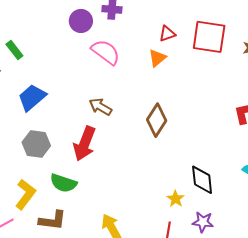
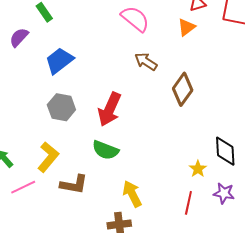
brown arrow: (100, 107) -> (146, 61), moved
green semicircle: (63, 183) -> (105, 150), moved

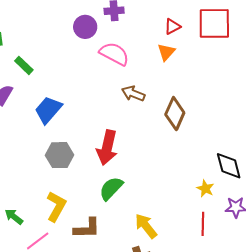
green semicircle: (105, 150) -> (111, 188), turned 124

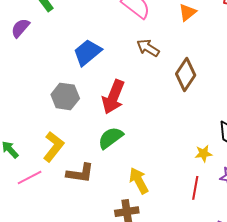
blue trapezoid: (48, 110) -> (87, 52), moved
yellow star: (205, 189) -> (203, 153), turned 30

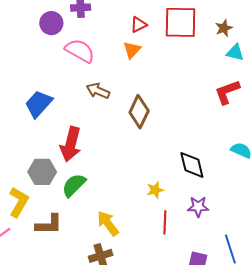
gray hexagon: (65, 96) -> (42, 172), moved
yellow star: (203, 153) -> (155, 190), moved

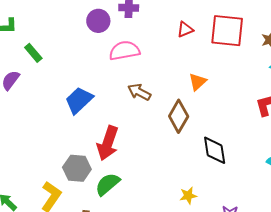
orange triangle: (132, 50) -> (198, 82), moved
pink semicircle: (80, 51) -> (124, 51), turned -44
black diamond: (192, 165) -> (215, 150), moved

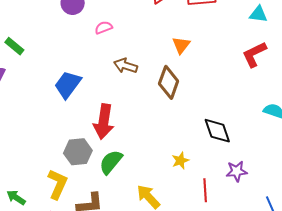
pink semicircle: (124, 51) -> (104, 28), size x0.6
black diamond: (215, 150) -> (217, 131), moved
yellow star: (188, 196) -> (180, 161), moved

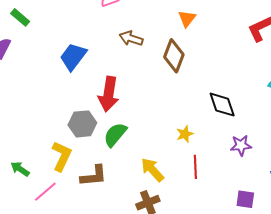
red line: (205, 190) -> (195, 167), moved

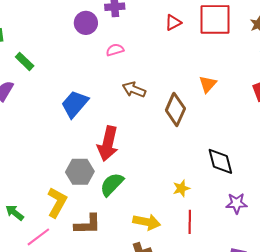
orange triangle: (187, 19) -> (208, 84), moved
yellow arrow: (152, 170) -> (147, 222), turned 140

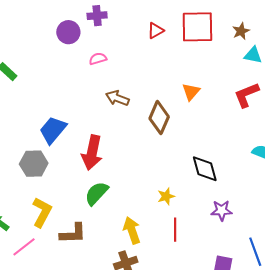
blue trapezoid: (75, 104) -> (53, 130), moved
gray hexagon: (80, 172) -> (34, 164), moved
yellow arrow: (147, 222) -> (132, 230), turned -120

